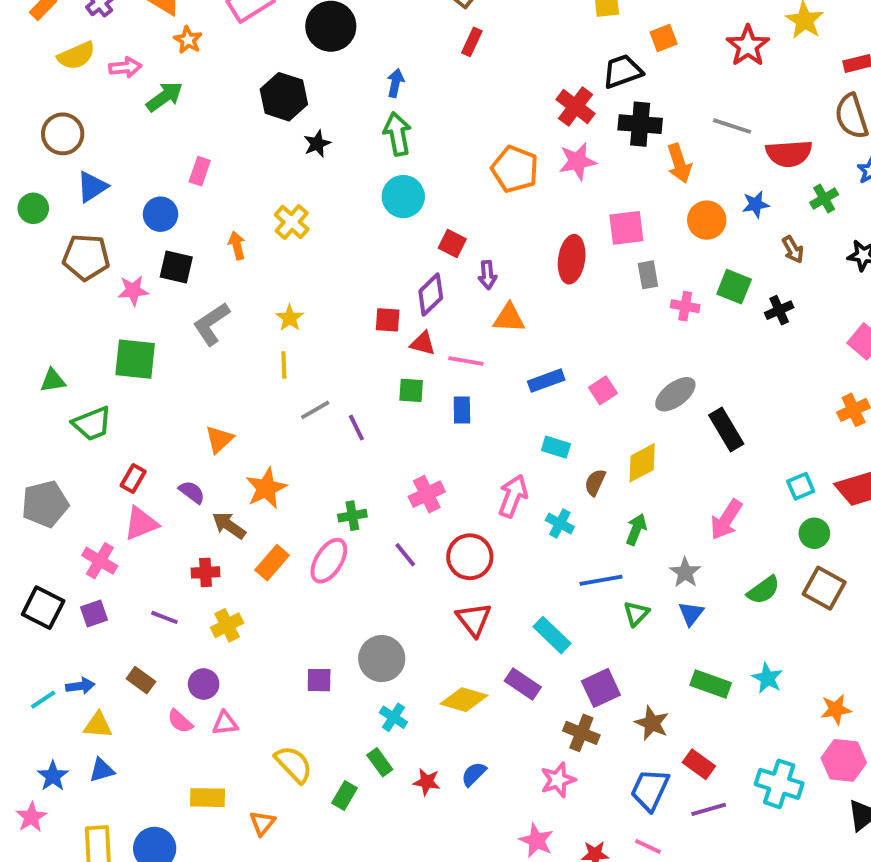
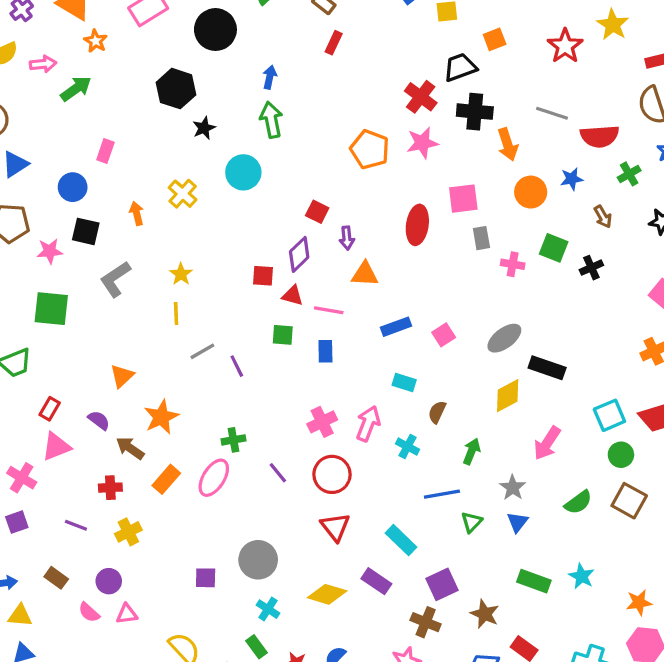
cyan circle: (403, 197) -> (243, 172), moved
black rectangle: (726, 430) -> (547, 368), turned -40
yellow diamond: (642, 463) -> (508, 396), moved
cyan square: (801, 486) -> (609, 415), size x1.4
pink cross: (427, 494) -> (322, 422), moved

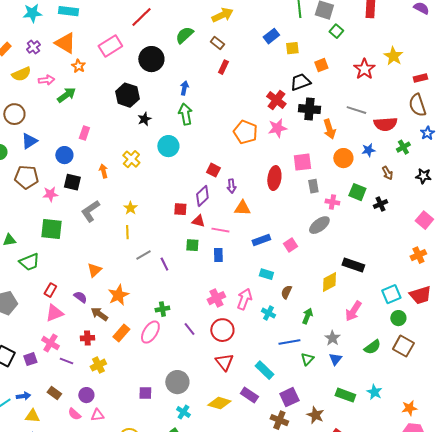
gray ellipse: (504, 338) -> (319, 225), moved
pink cross: (22, 478) -> (50, 343), moved

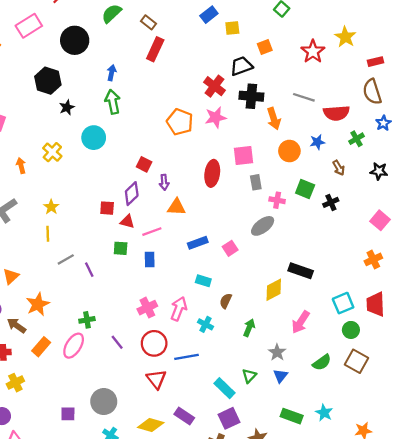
red rectangle: (223, 67) -> (155, 49), size x1.5
pink line: (220, 230) -> (152, 232), turned -30
red trapezoid: (420, 295) -> (376, 304), turned 105
blue line: (289, 342) -> (187, 357), moved
cyan rectangle: (264, 370) -> (225, 388), moved

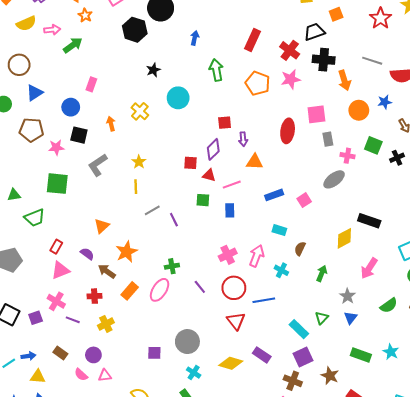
red rectangle: (155, 49) -> (252, 40), moved
black hexagon: (48, 81) -> (135, 30), moved
green arrow: (113, 102) -> (216, 70), moved
red square: (144, 164) -> (225, 123), turned -32

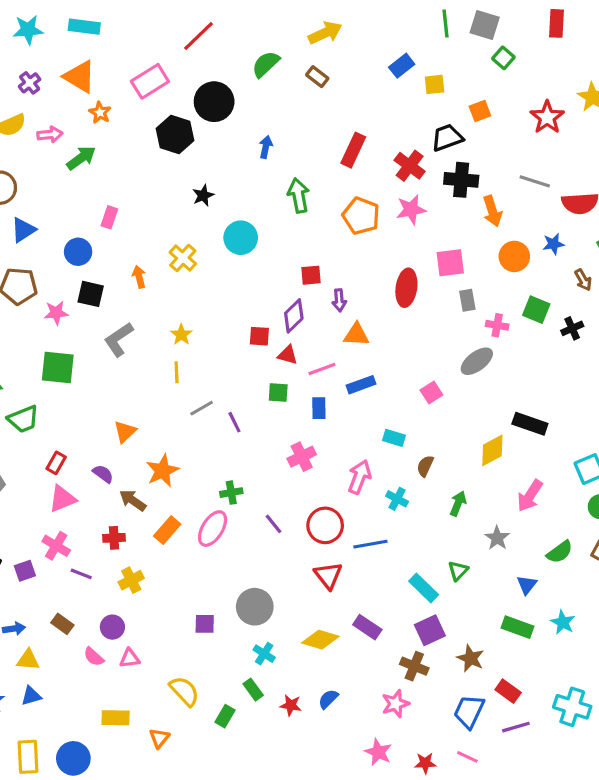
blue rectangle: (274, 195) -> (361, 385), moved
pink cross: (228, 255) -> (302, 457), moved
blue triangle: (351, 318) -> (527, 585), moved

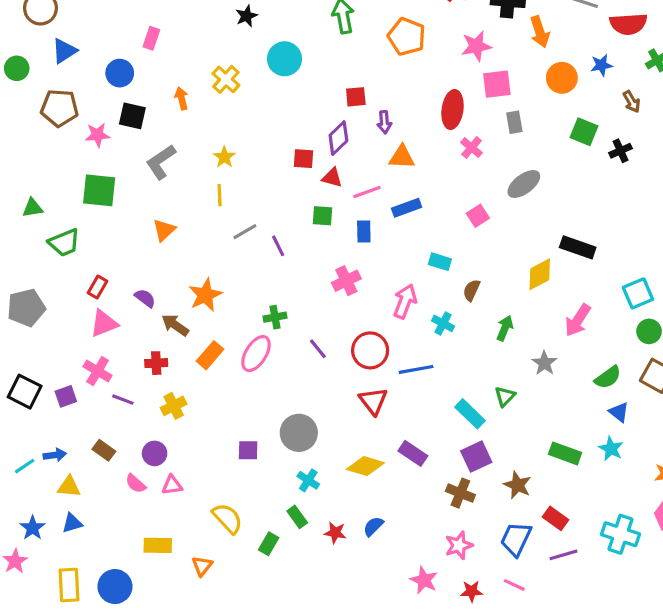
pink star: (411, 210) -> (476, 46), moved
pink cross: (497, 325) -> (472, 148), moved, turned 30
orange triangle: (125, 432) -> (164, 230), moved
blue triangle: (527, 585) -> (619, 412), moved, turned -30
pink star: (395, 704) -> (459, 545), moved

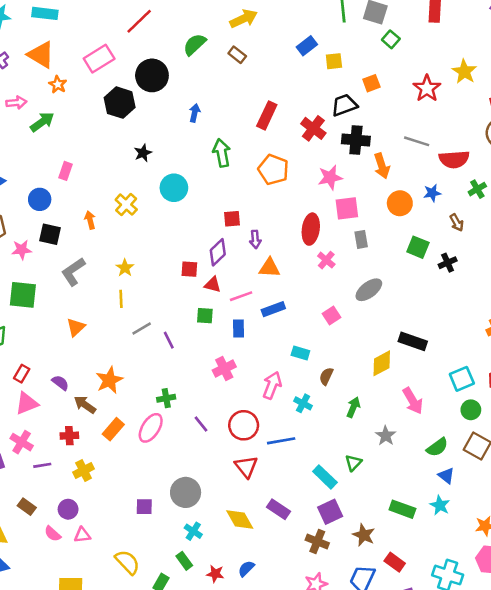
pink arrow: (578, 320) -> (413, 401), turned -64
purple line: (123, 400) -> (42, 465), turned -30
yellow diamond: (365, 466) -> (240, 520), turned 44

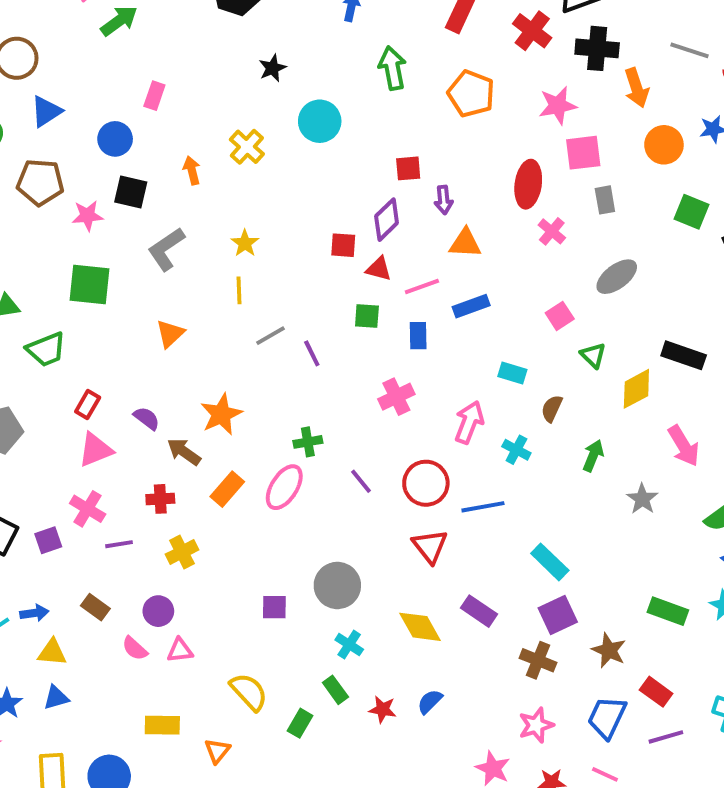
green triangle: (353, 463) -> (593, 355), moved, turned -30

